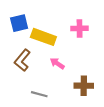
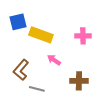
pink cross: (80, 28) -> (83, 36), moved
brown L-shape: (22, 60) -> (21, 70), moved

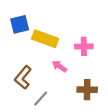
pink cross: (83, 36) -> (84, 46), moved
gray line: (37, 89) -> (41, 98), turned -63

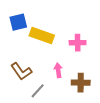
pink arrow: (59, 66) -> (58, 70), moved, turned 48
brown L-shape: (23, 77) -> (21, 71), turned -75

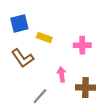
yellow rectangle: (42, 36) -> (44, 38), size x0.6
brown L-shape: (21, 71) -> (23, 58), moved

